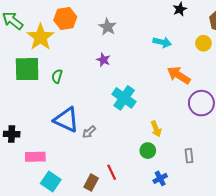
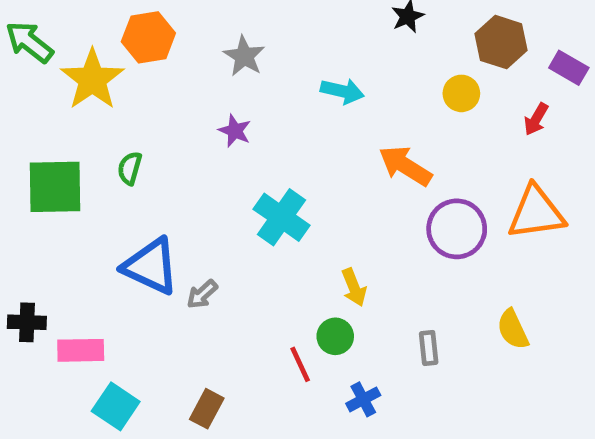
cyan arrow: (162, 42) -> (342, 91), moved
green square: (27, 69) -> (55, 187), moved
black cross: (12, 134) -> (27, 322), moved
red line: (112, 172) -> (300, 364), moved

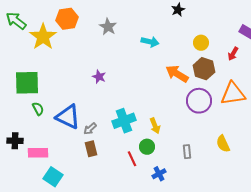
brown hexagon: (501, 42) -> (204, 69), moved
purple star: (235, 131) -> (99, 77), moved
green semicircle: (130, 168) -> (38, 109), moved, turned 136
cyan cross: (282, 217) -> (124, 121), moved, turned 35
brown rectangle: (207, 409) -> (91, 149), moved, turned -42

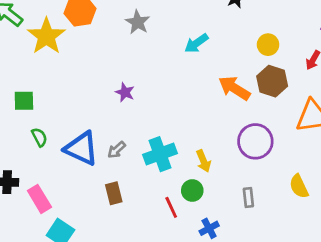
cyan arrow: (150, 42) -> (196, 43), turned 132
green square: (27, 83) -> (24, 101), size x0.6
purple circle: (199, 101) -> (255, 141), moved
gray arrow: (90, 129) -> (117, 150), moved
pink rectangle: (38, 153) -> (39, 199), turned 60

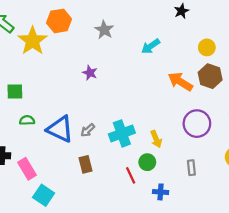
purple star: (125, 92) -> (90, 73), moved
green semicircle: (39, 137) -> (27, 120), turned -64
blue cross: (209, 228) -> (161, 192), turned 32

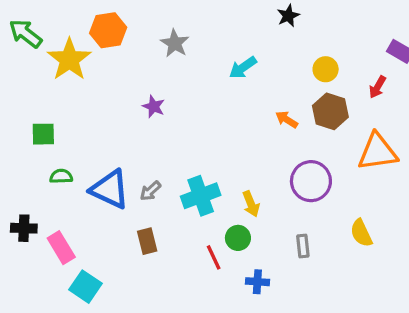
orange arrow: (180, 82) -> (287, 120), size x0.6

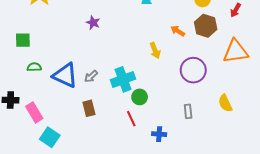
yellow arrow: (251, 204) -> (155, 51), moved
green circle: (238, 238) -> (140, 97), moved

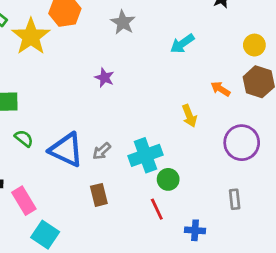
green semicircle: (34, 67) -> (24, 138), turned 40

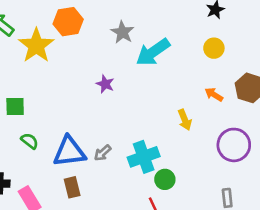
cyan arrow: (182, 44) -> (153, 52), moved, size x1.5
yellow circle: (254, 45) -> (214, 48), moved
blue triangle: (66, 150) -> (69, 152), turned -32
brown rectangle: (99, 195) -> (72, 187), moved

